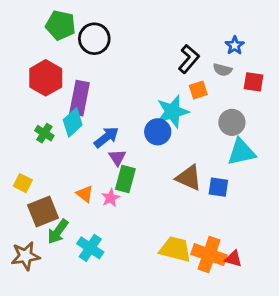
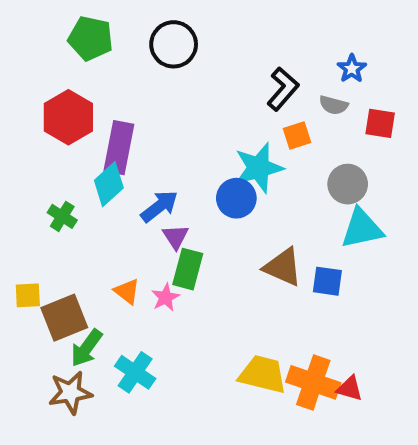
black circle: (94, 39) -> (174, 44), moved
green cross: (44, 133) -> (62, 216), moved
yellow square: (23, 183) -> (28, 295), moved, turned -30
brown star: (25, 256) -> (70, 393), moved

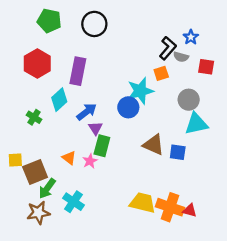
black L-shape: (283, 89) -> (168, 48), moved
purple rectangle: (119, 148) -> (78, 71), moved

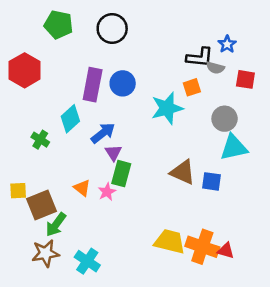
black L-shape: (168, 48) -> (200, 57), turned 55
red hexagon: (37, 63) -> (25, 70), moved
blue circle: (128, 107) -> (123, 83), moved
cyan cross: (73, 202) -> (87, 261), moved

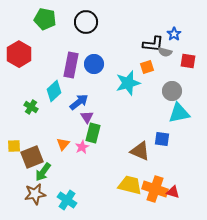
brown triangle: (183, 172) -> (140, 151), moved
orange triangle: (82, 188) -> (63, 144), turned 32

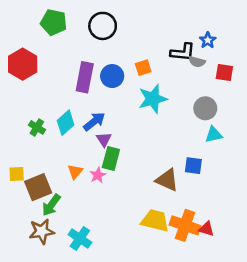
orange square: (147, 67) -> (143, 68), moved
cyan diamond: (54, 91) -> (66, 123), moved
cyan triangle: (179, 113) -> (214, 135), size x0.7

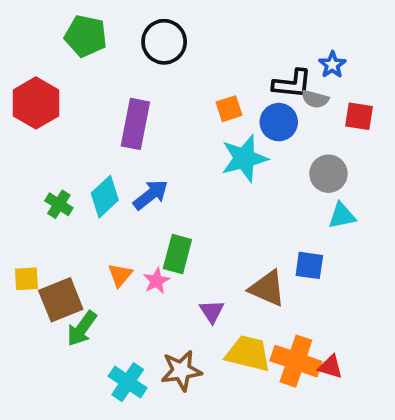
blue circle: (112, 76) -> (279, 122), moved
purple triangle: (104, 139) -> (212, 311), moved
brown star: (42, 231) -> (181, 371), moved

